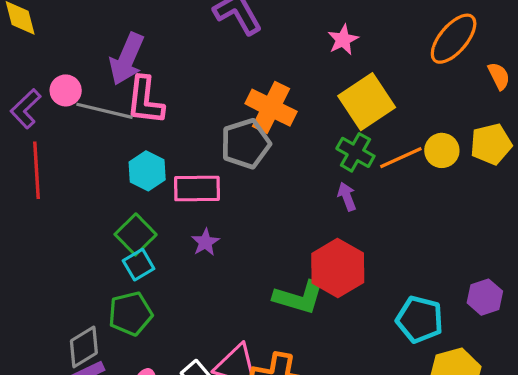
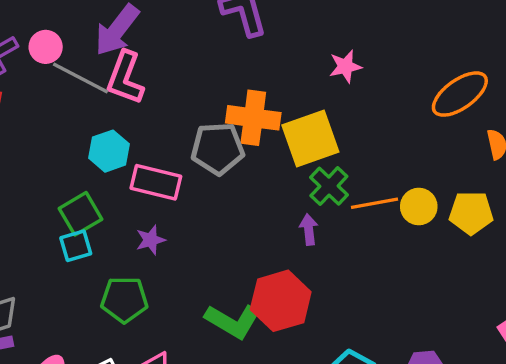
yellow square: (367, 102) -> (310, 139), moved
orange cross: (271, 108) -> (253, 118), turned -33
green pentagon: (130, 314) -> (124, 300), moved

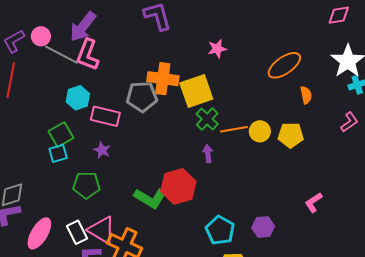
purple arrow: (309, 229) -> (208, 154), moved
purple star: (151, 240) -> (102, 150), turned -30

